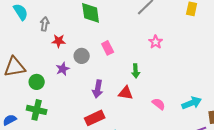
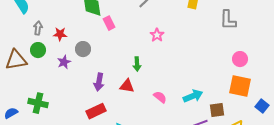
gray arrow: (45, 24) -> (38, 28), moved
pink rectangle: (108, 48) -> (109, 23), moved
green circle: (37, 82) -> (38, 50), moved

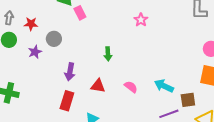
pink star: (157, 35) -> (141, 20), moved
red triangle: (127, 86) -> (98, 86), moved
cyan arrow: (193, 96) -> (164, 86), turned -132
red rectangle: (96, 111) -> (67, 101), turned -48

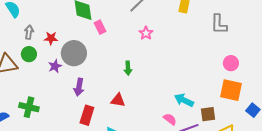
pink star: (141, 20) -> (146, 33), moved
gray circle: (54, 39) -> (74, 53), size x1.6
purple arrow: (70, 72) -> (79, 87), moved
pink semicircle: (131, 87) -> (170, 119), moved

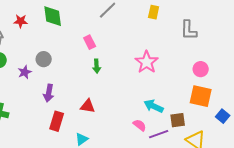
pink rectangle: (100, 27) -> (90, 42), moved
pink star: (146, 33) -> (147, 62), moved, size x1.6
red star: (51, 38) -> (21, 21), moved
gray circle: (74, 53) -> (44, 59), size x0.6
green arrow: (128, 68) -> (97, 66), moved

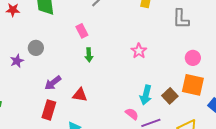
pink star: (147, 62) -> (139, 51), size x0.7
purple arrow: (49, 93) -> (53, 83), moved, turned 42
cyan arrow: (154, 106) -> (146, 95), turned -102
brown square: (178, 120) -> (170, 96), moved, turned -35

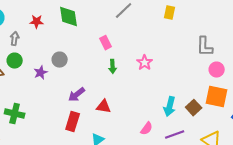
gray L-shape: (181, 19) -> (205, 47), moved
pink star: (139, 51) -> (145, 63), moved
pink semicircle: (132, 114) -> (147, 129), moved, turned 88

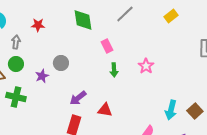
yellow rectangle: (170, 13) -> (171, 16), turned 40
green diamond: (69, 17) -> (83, 20), moved
green cross: (15, 114) -> (16, 97), moved

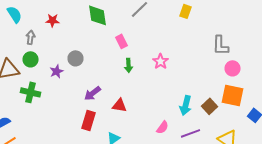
yellow rectangle: (171, 16) -> (186, 11), turned -32

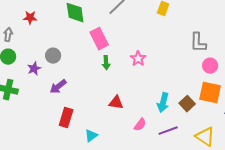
pink rectangle: (122, 41) -> (99, 39), size x1.5
purple arrow: (92, 93) -> (58, 87), moved
red triangle: (120, 105) -> (116, 103), moved

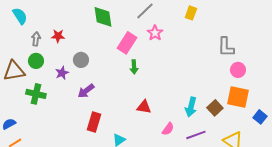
red star: (30, 18) -> (58, 36), moved
pink rectangle: (99, 39) -> (127, 43), turned 60
pink star: (138, 59) -> (155, 33), moved

